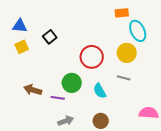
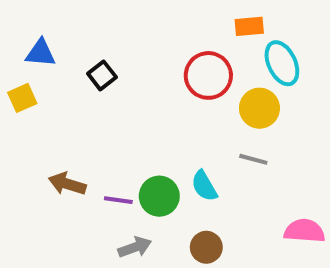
yellow square: (22, 47) -> (22, 98), moved
red circle: (92, 57) -> (208, 75), moved
green circle: (72, 83) -> (159, 196), moved

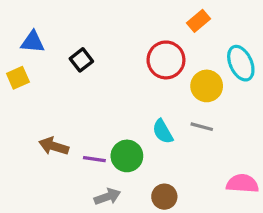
orange rectangle: (249, 26) -> (199, 21), turned -35
cyan ellipse: (282, 63) -> (241, 63), moved
cyan semicircle: (204, 186) -> (163, 132), moved

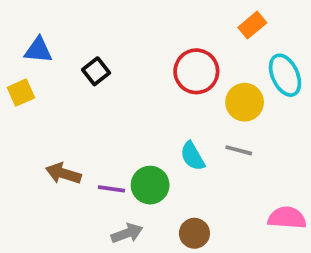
orange rectangle: (199, 21) -> (252, 25), moved

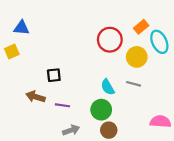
orange rectangle: (252, 25) -> (141, 27), moved
black square: (96, 71) -> (54, 75), moved, turned 32
green circle: (150, 185) -> (101, 110), moved

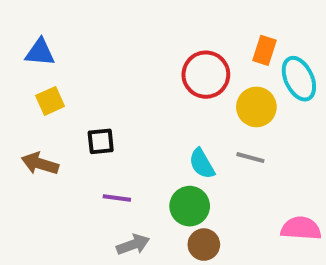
orange rectangle: (141, 27) -> (265, 50), turned -32
yellow square: (12, 52) -> (50, 101), moved
brown arrow: (36, 97) -> (40, 164), moved

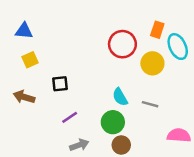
gray line: (250, 158) -> (150, 104), moved
purple line: (117, 198) -> (70, 117), turned -42

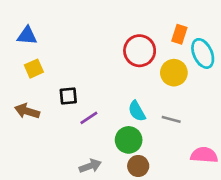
purple line: (70, 117) -> (89, 118), moved

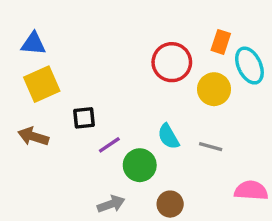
yellow square: (34, 69) -> (42, 84), size x1.5
green circle: (129, 140) -> (140, 165), moved

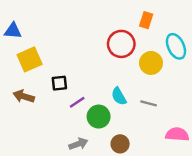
orange rectangle: (221, 42) -> (146, 20), moved
blue triangle: (33, 44) -> (13, 31), moved

